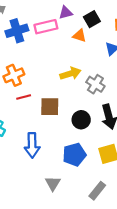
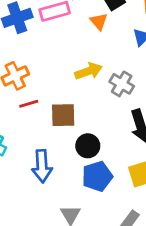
orange triangle: (79, 36) -> (99, 21), turned 32
black circle: (81, 120) -> (88, 146), moved

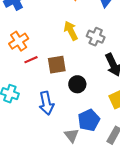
yellow arrow: (89, 71) -> (71, 31), turned -90
blue pentagon: (97, 176) -> (89, 120), moved

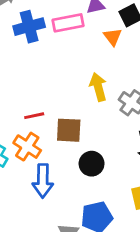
orange cross: (19, 41) -> (27, 147), moved, turned -36

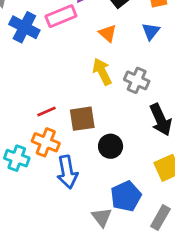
blue cross: (29, 27) -> (24, 27), turned -36
orange triangle: (113, 37) -> (108, 33), moved

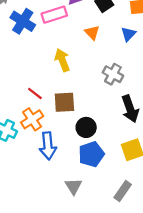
yellow arrow: (102, 72) -> (62, 60), moved
red line: (46, 111) -> (35, 93), turned 56
orange cross: (46, 142) -> (32, 119), turned 30
blue pentagon: (126, 196) -> (91, 154), moved

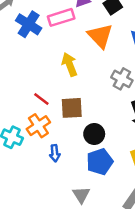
orange triangle: (92, 33) -> (100, 36), size x1.6
blue arrow: (48, 146) -> (55, 153), size x0.6

